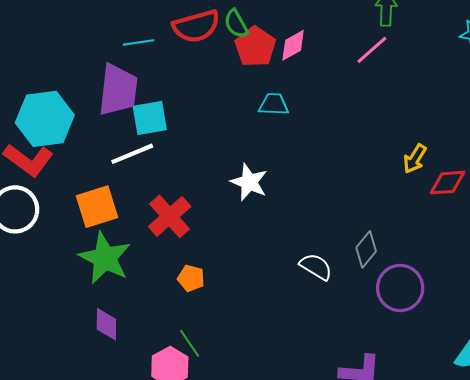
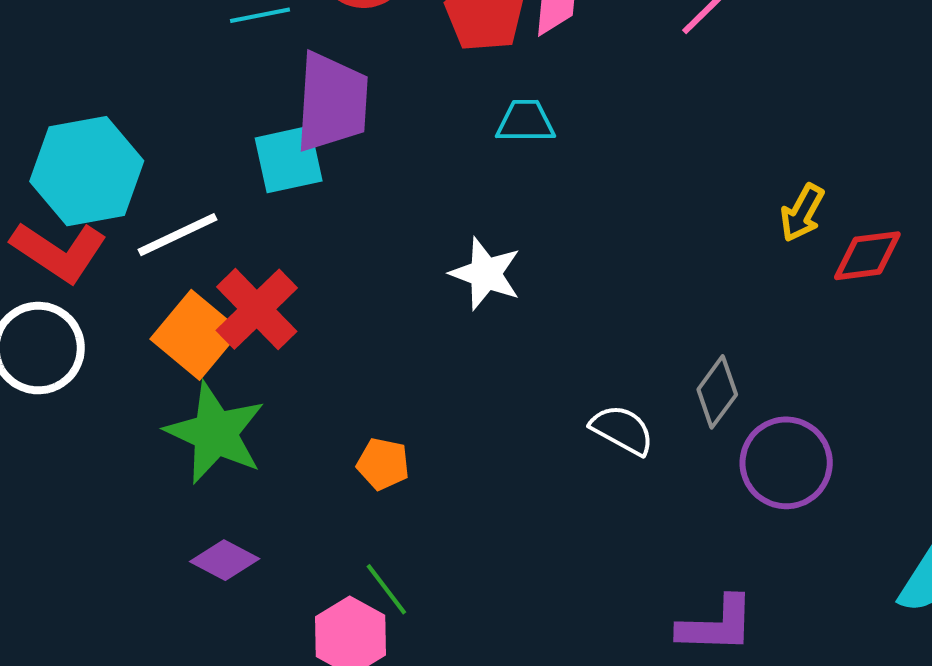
purple trapezoid: (118, 90) -> (332, 102), moved
white line: (132, 154) -> (178, 235), moved
orange square: (97, 207) -> (195, 335), turned -30
red cross: (170, 216) -> (257, 309), moved
purple diamond: (106, 324) -> (225, 560), turned -60

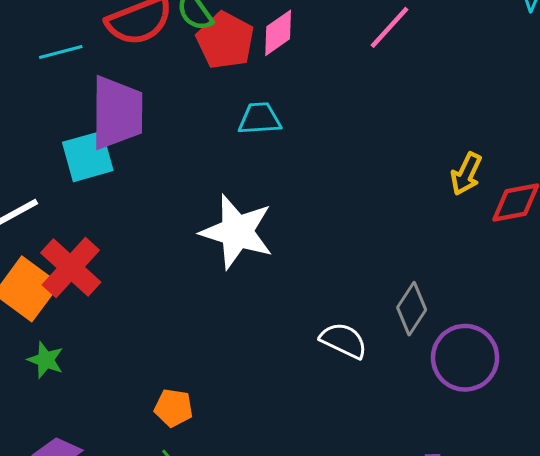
white star: (486, 274) -> (237, 232), size x1.4
green star: (215, 433) -> (46, 360), size x0.5
orange pentagon: (383, 464) -> (174, 408), moved

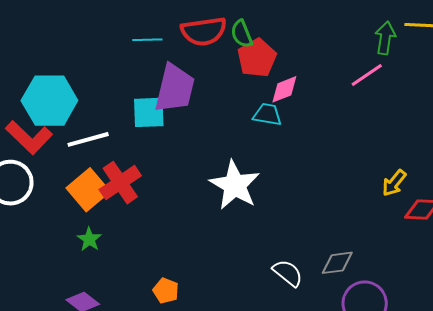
pink diamond: (278, 33) -> (284, 89), moved
gray diamond: (412, 309) -> (337, 263), turned 36

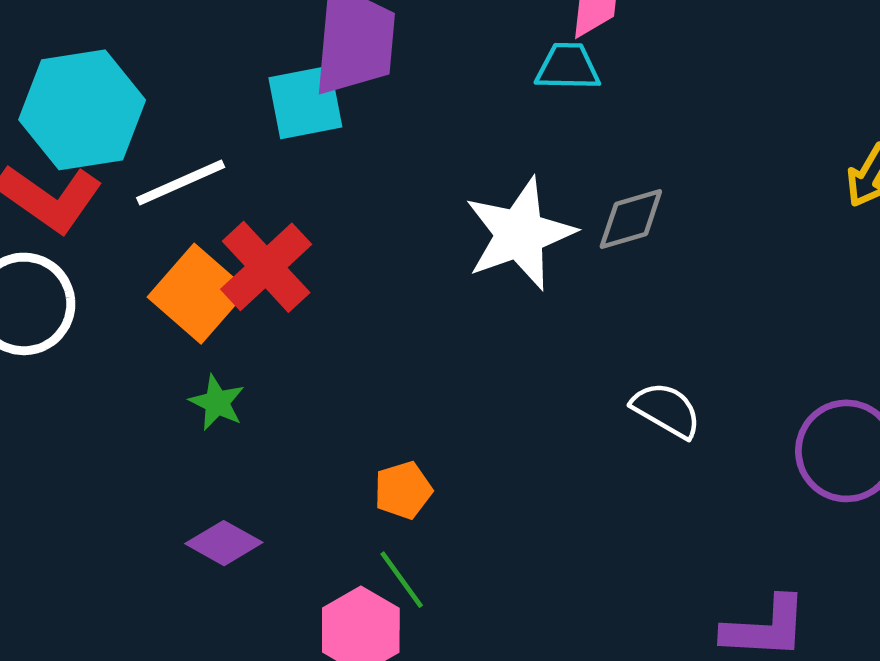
white star: (235, 185) -> (520, 234), turned 30
gray diamond: (337, 263) -> (631, 219), moved
orange pentagon: (166, 291) -> (403, 490), turned -30

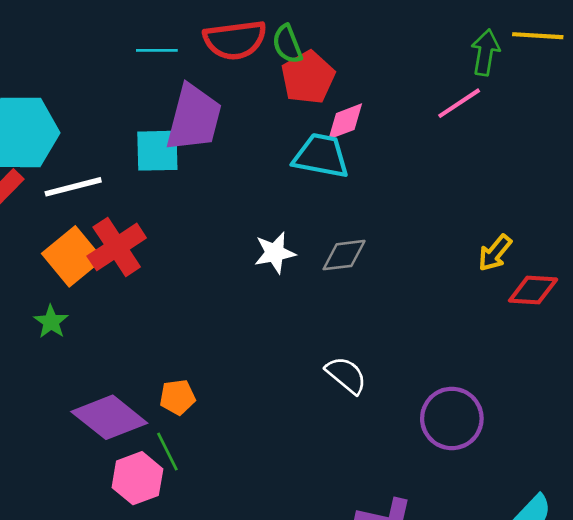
cyan trapezoid: (568, 67) -> (321, 156), size x1.4
white star: (520, 234) -> (275, 253), size x0.6
green star: (217, 403) -> (51, 322), moved
purple diamond: (224, 543) -> (109, 417), moved, size x1.6

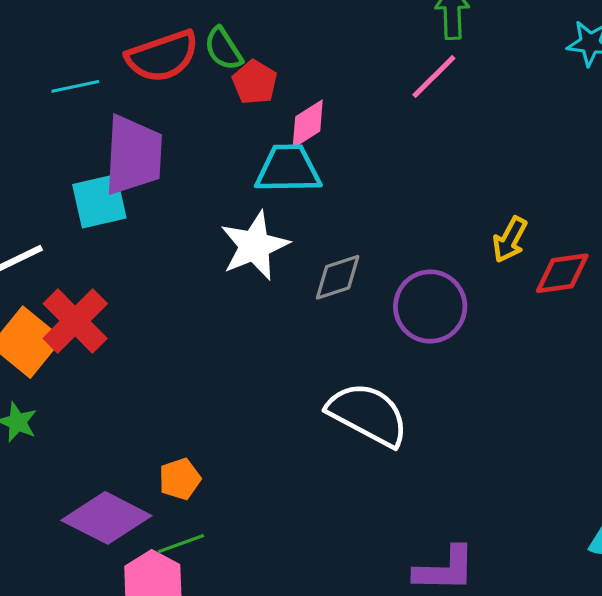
red pentagon: (308, 77) -> (255, 82), size x0.7
white star: (275, 253) -> (255, 246), moved, size x1.4
white semicircle: (346, 375) -> (368, 414), size x1.6
purple circle: (452, 418) -> (430, 307), moved
green line: (167, 452) -> (181, 544), turned -72

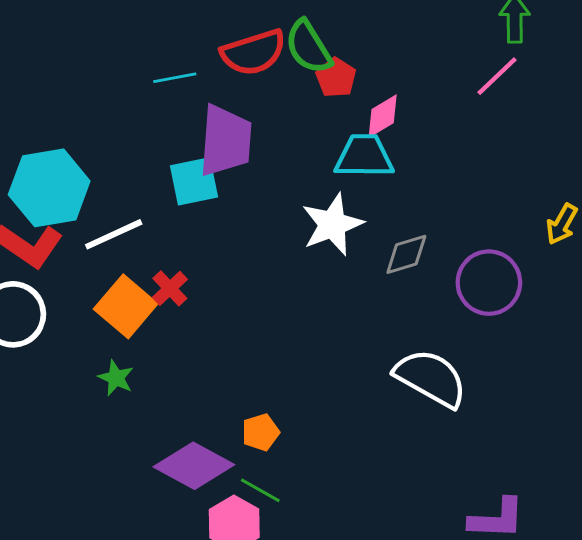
green semicircle: (223, 49) -> (308, 47), size x1.4
red cross: (75, 321) -> (170, 288), size x0.6
green line: (181, 544) -> (260, 490), turned 48

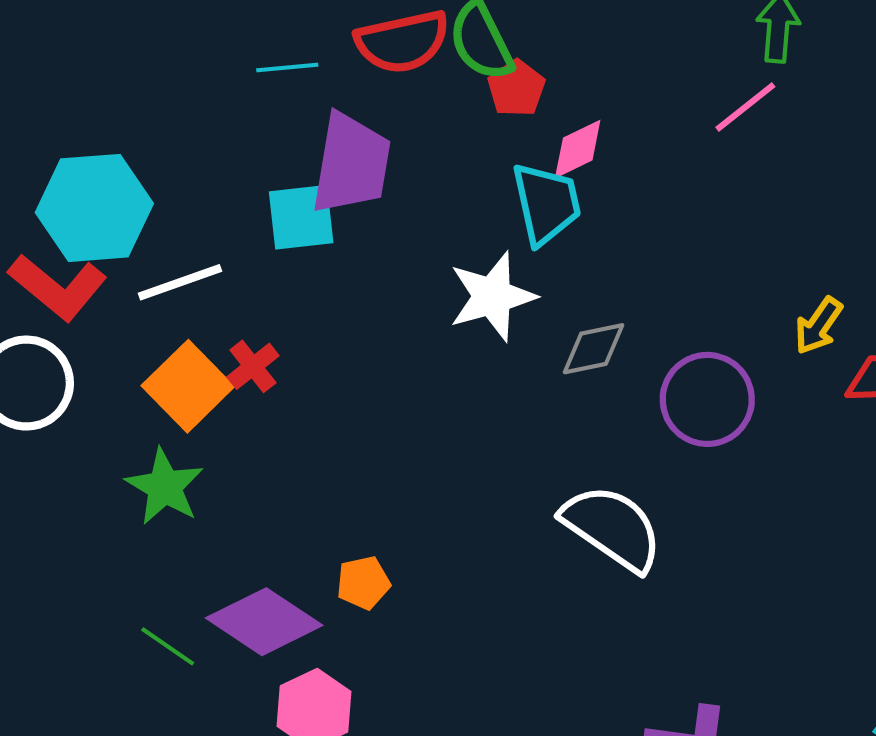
cyan trapezoid: (364, 156) -> (546, 204), turned 72
green star: (116, 378) -> (165, 487), size x1.5
green line: (260, 490) -> (168, 646), moved

